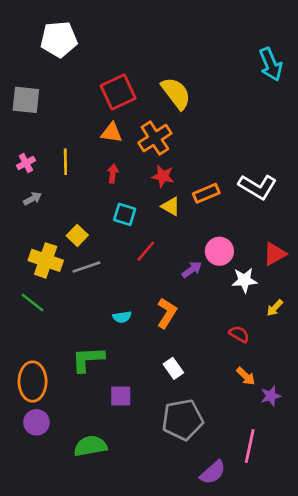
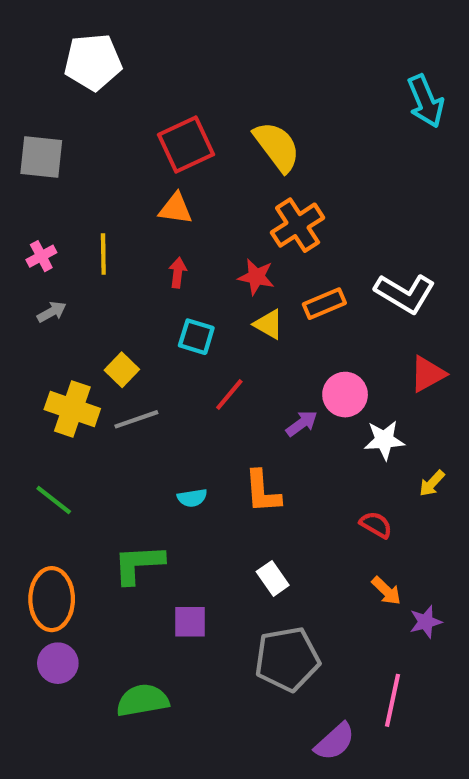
orange cross: (155, 138) -> (298, 225), moved
red triangle: (275, 254) -> (428, 374), moved
green line: (33, 303) -> (54, 500), moved
orange L-shape: (167, 313) -> (262, 492), turned 144

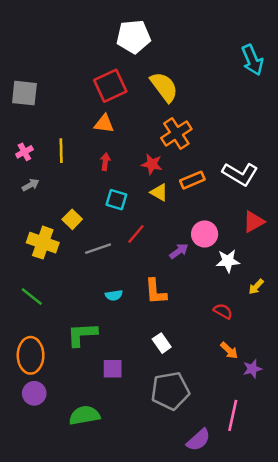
white pentagon: (93, 62) -> (133, 37), moved
gray line: (136, 419) -> (98, 249), moved

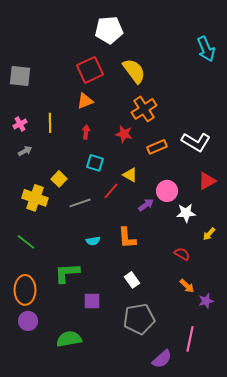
orange triangle: (104, 124) -> (85, 101), turned -30
yellow triangle: (159, 192) -> (130, 175), moved

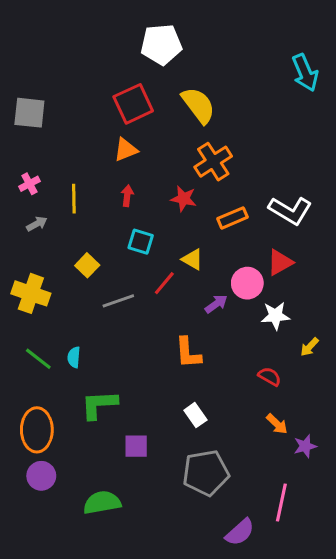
yellow line: (50, 123) -> (74, 199), moved
red triangle: (207, 181) -> (280, 262), moved
yellow cross: (35, 198) -> (31, 293), moved
cyan semicircle: (93, 241) -> (74, 357), moved, turned 104

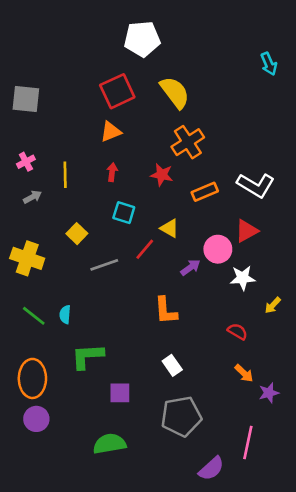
cyan arrow: (305, 73) -> (269, 64), size x0.7
green semicircle: (102, 502) -> (109, 444), moved

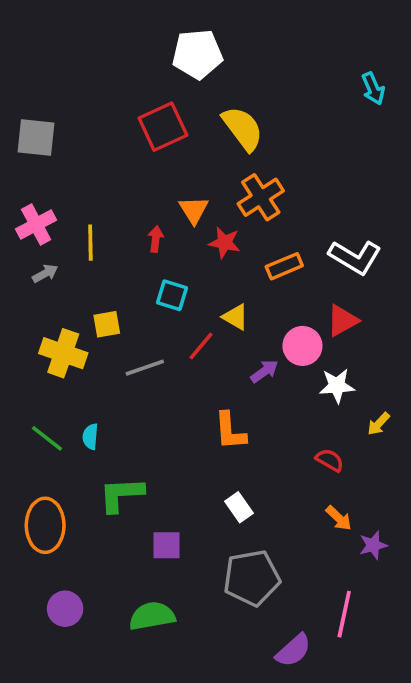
orange triangle: (111, 132) -> (194, 210), moved, turned -40
pink cross: (26, 162) -> (36, 224), size x1.5
yellow square: (77, 234) -> (107, 324), turned 36
yellow cross: (27, 258) -> (63, 353), moved
purple circle: (36, 419) -> (65, 609), moved

